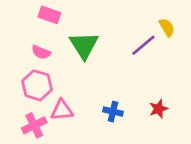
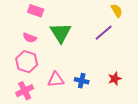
yellow semicircle: (167, 27) -> (117, 11), moved
pink triangle: (62, 110) -> (56, 80), moved

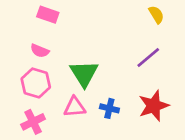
green triangle: (61, 33) -> (84, 74), moved
purple line: (104, 33) -> (148, 57), moved
red star: (115, 79) -> (154, 106), size x1.6

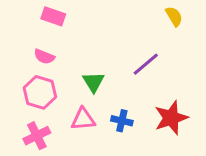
purple line: (148, 57) -> (146, 64), moved
green triangle: (84, 74) -> (94, 82), size x0.7

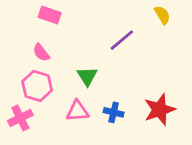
pink semicircle: (44, 57) -> (41, 53), turned 30
purple line: (146, 64) -> (122, 40), moved
pink cross: (37, 136) -> (20, 118), moved

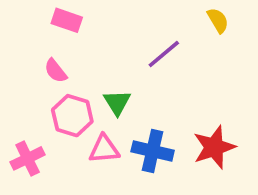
pink hexagon: (37, 86) -> (72, 116), moved
blue cross: (114, 112) -> (153, 151), size x1.5

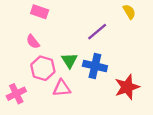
blue cross: (153, 151) -> (95, 66), moved

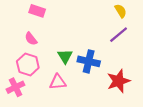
purple line: (97, 32) -> (119, 35), moved
pink hexagon: (43, 68) -> (28, 64), moved

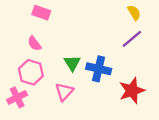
pink triangle: (58, 82) -> (64, 92), turned -42

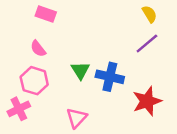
pink triangle: (64, 92) -> (77, 118), moved

